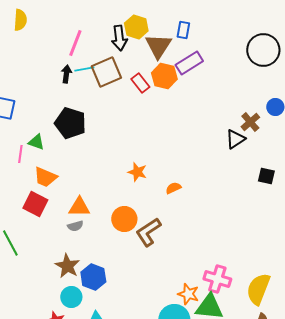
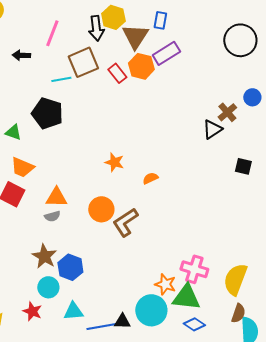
cyan line: (84, 69) -> (61, 79), moved
black arrow: (66, 74) -> (21, 55), moved, turned -96

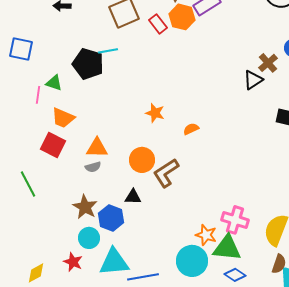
cyan line: (61, 79) -> (108, 51), moved
cyan triangle: (73, 311) -> (114, 262), size x1.5
black triangle: (122, 321) -> (133, 197), moved

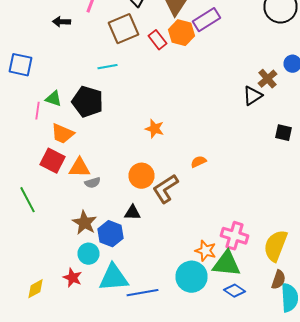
black pentagon: (88, 64) -> (88, 102), moved
orange semicircle: (191, 129) -> (198, 162), moved
orange triangle: (97, 148) -> (80, 168), moved

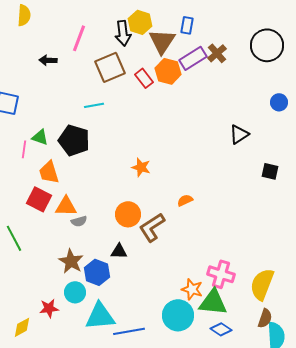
brown cross: (268, 79) -> (217, 53), moved
orange trapezoid: (62, 134) -> (49, 172), turned 50
red star: (72, 278) -> (49, 308), moved, turned -30

